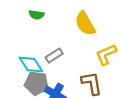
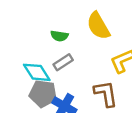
green semicircle: (36, 15) -> (59, 36), moved

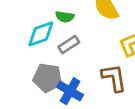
cyan diamond: (37, 72) -> (41, 34), moved, turned -76

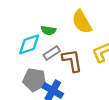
brown L-shape: (114, 78) -> (72, 60), moved

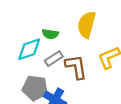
yellow semicircle: (82, 22) -> (87, 25), turned 45

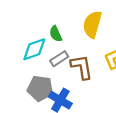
green semicircle: (50, 34) -> (56, 34), turned 56

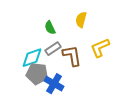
yellow semicircle: (92, 24) -> (81, 20), size x0.7
cyan diamond: (34, 49) -> (32, 58), moved

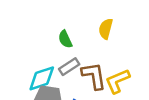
yellow L-shape: (100, 48) -> (117, 81), moved

